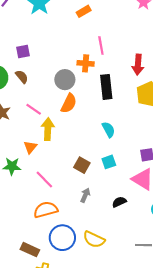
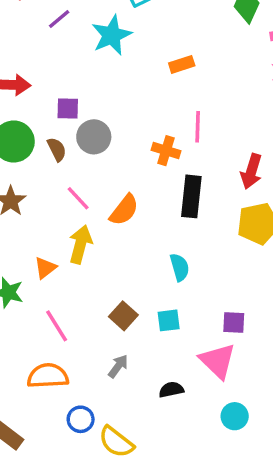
gray circle: (65, 80) -> (94, 137), moved
pink line: (34, 109) -> (78, 198), moved
blue circle: (62, 238) -> (81, 419), moved, size x0.6

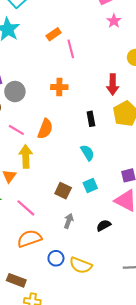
pink line: (198, 127) -> (71, 49), moved
black rectangle: (191, 196) -> (91, 119), moved, size x0.6

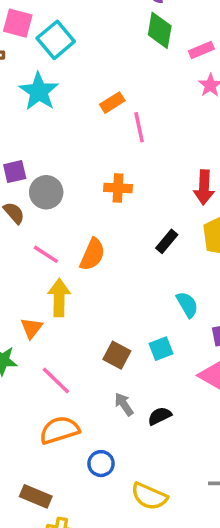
black rectangle: (91, 119) -> (167, 241), turned 48
cyan semicircle: (87, 153) -> (187, 305), moved
gray arrow: (69, 221) -> (124, 404), turned -56
black semicircle: (104, 225) -> (160, 416), moved
yellow semicircle: (81, 265) -> (149, 496), moved

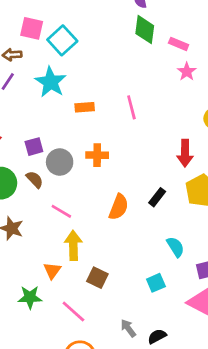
pink rectangle: (201, 50) -> (179, 44), turned 48
orange rectangle: (112, 103) -> (85, 107), moved, turned 30
orange cross: (118, 188) -> (97, 155), moved
orange semicircle: (92, 254) -> (119, 207), moved
brown square: (117, 355) -> (97, 278), moved

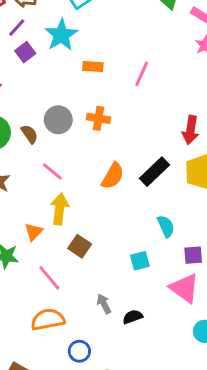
pink line: (131, 107) -> (142, 74), turned 30
purple square: (34, 147) -> (25, 52), moved, turned -30
black rectangle: (157, 197) -> (154, 172), size x1.5

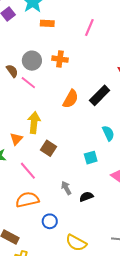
orange rectangle: (93, 67) -> (47, 23), moved
pink line: (52, 171) -> (28, 83), moved

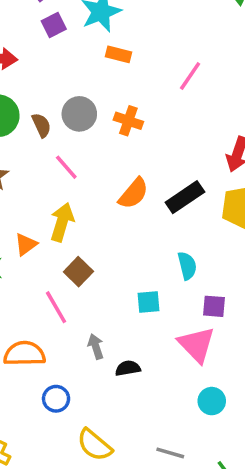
pink line: (28, 83) -> (66, 167), moved
pink line: (28, 171) -> (56, 307), moved

